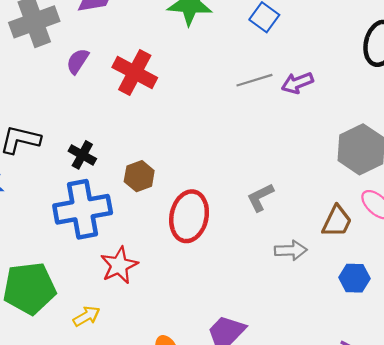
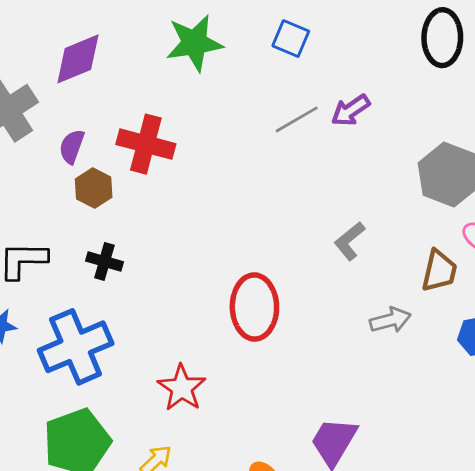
brown hexagon: (139, 176) -> (94, 188), moved
gray L-shape: (260, 197) -> (350, 241), moved
blue cross: (83, 209) -> (76, 347), moved

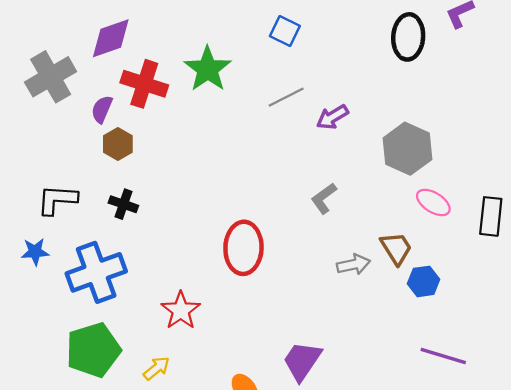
green star: (194, 43) -> (208, 69), moved, turned -30
purple arrow: (351, 110) -> (332, 117), moved
red cross: (146, 144) -> (144, 84), moved
brown trapezoid: (439, 271) -> (396, 248), moved, turned -48

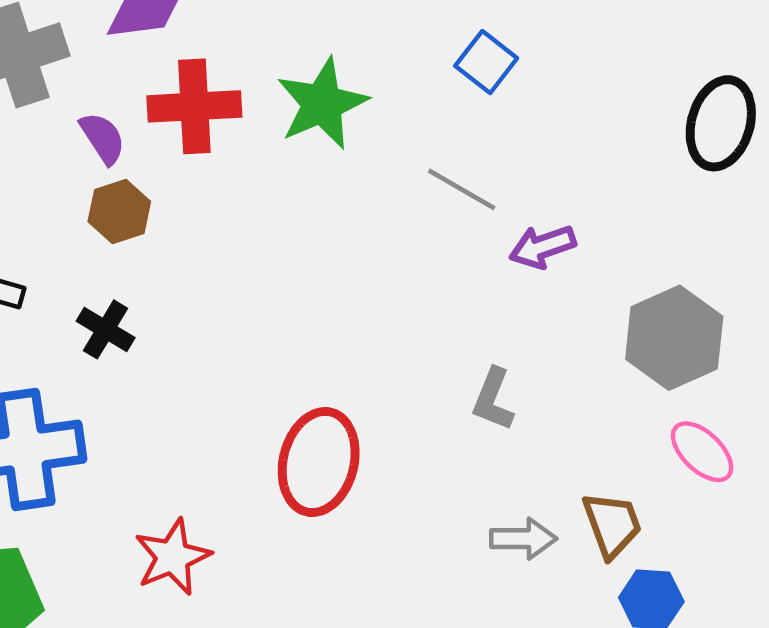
red cross: (144, 84) -> (194, 106), turned -33
gray line: (286, 97) -> (462, 189), turned 45
purple semicircle: (102, 109) -> (103, 138), turned 112
gray L-shape: (324, 198) -> (493, 399), turned -44

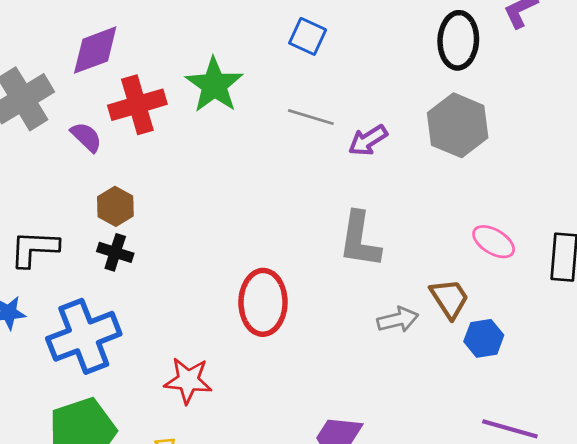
brown hexagon: (119, 211) -> (115, 206), moved
gray hexagon: (674, 338) -> (458, 125), moved
gray L-shape: (493, 399) -> (360, 240), size x1.5
red star: (173, 557) -> (188, 380), turned -30

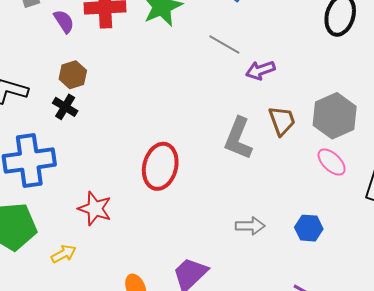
gray hexagon: (458, 125) -> (335, 116), moved
brown trapezoid: (449, 299) -> (282, 121), moved
gray arrow: (398, 320) -> (250, 226), moved

